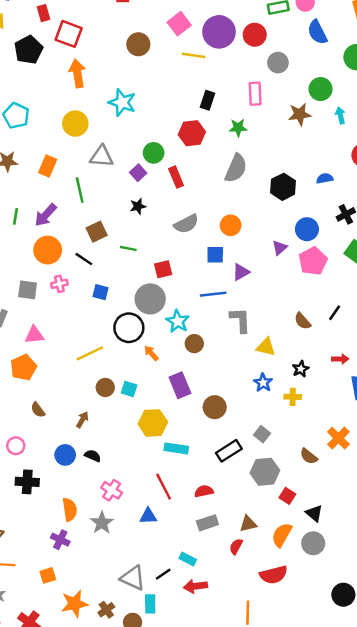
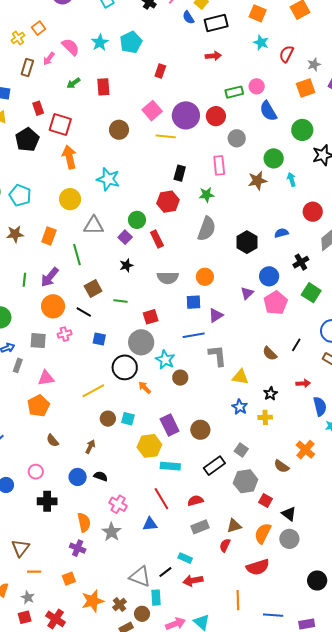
gray semicircle: (186, 224) -> (168, 278), turned 30
purple rectangle: (180, 385) -> (170, 425), moved

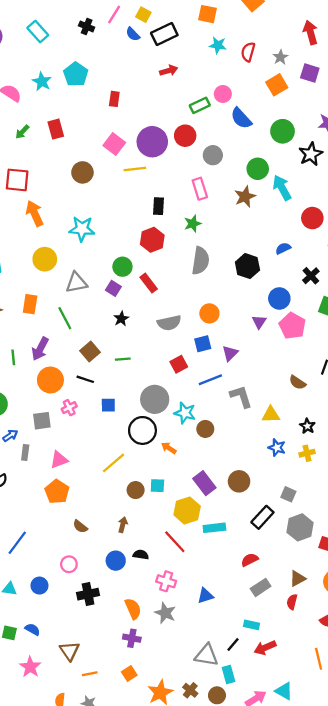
cyan arrow: (291, 179) -> (282, 188), size x1.6
red square: (151, 317) -> (179, 364), moved
red line: (161, 499) -> (175, 542), moved

